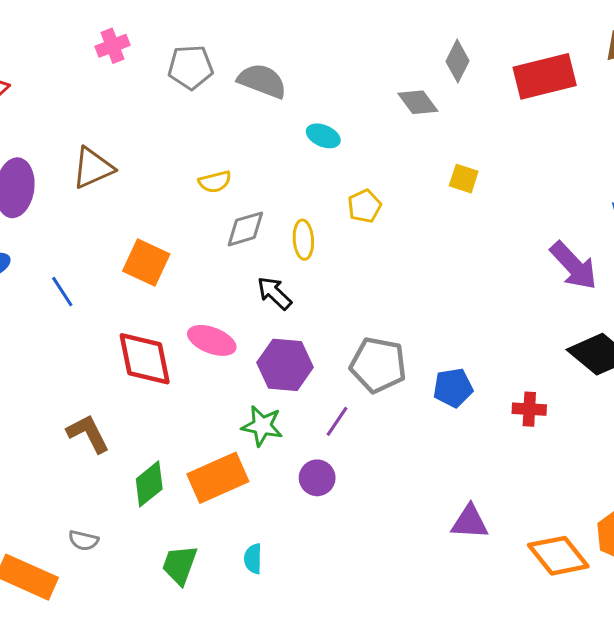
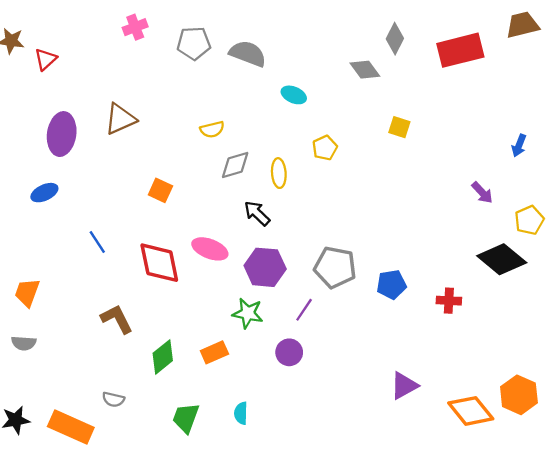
orange square: (146, 263) -> (160, 190), size x0.7
purple arrow: (574, 266) -> (482, 193), size x0.6
blue line: (62, 292) -> (97, 242), moved
orange rectangle: (218, 478) -> (214, 352), size x0.6
purple triangle: (470, 522) -> (404, 386), turned -32

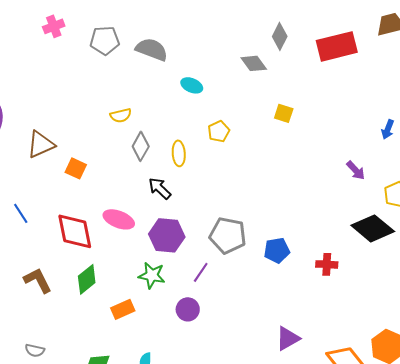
brown triangle: (120, 119) -> (41, 144), moved
gray diamond: (235, 165) -> (141, 146), turned -44
green diamond: (163, 357) -> (87, 279), moved

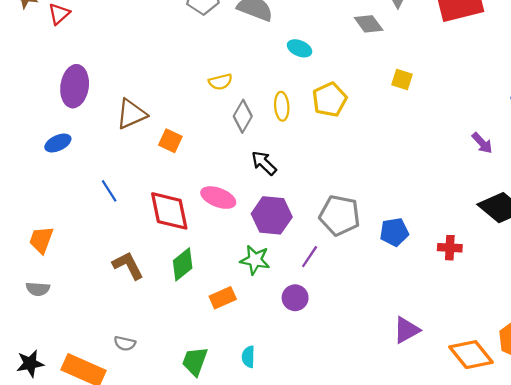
yellow pentagon: (219, 131) -> (330, 100), size x1.4
yellow ellipse: (179, 153) -> (282, 106), moved

